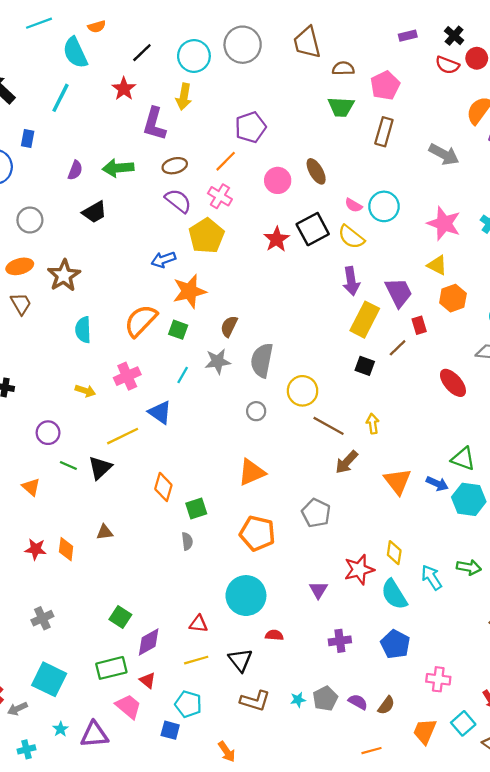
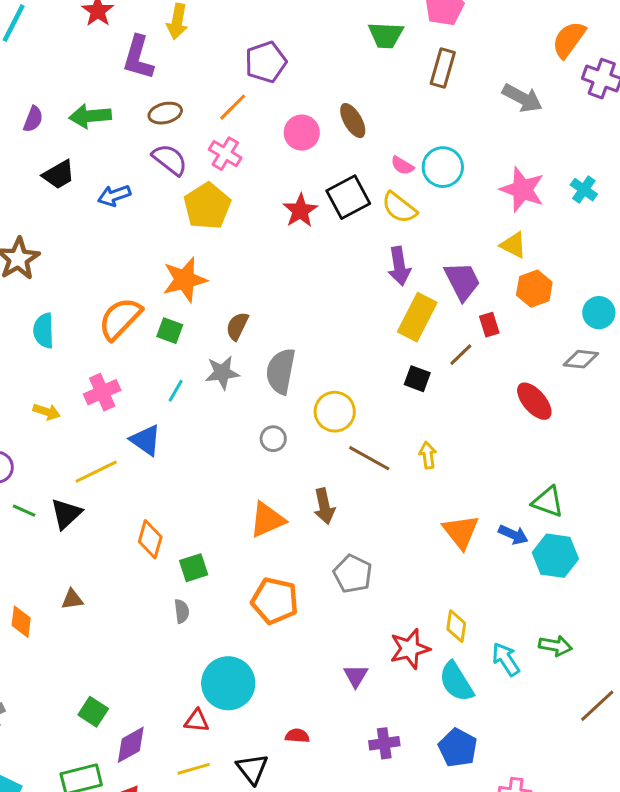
blue arrow: (163, 260) -> (114, 196), moved
brown arrow: (347, 462) -> (324, 506), moved, turned -55
cyan circle: (246, 596) -> (228, 683), moved

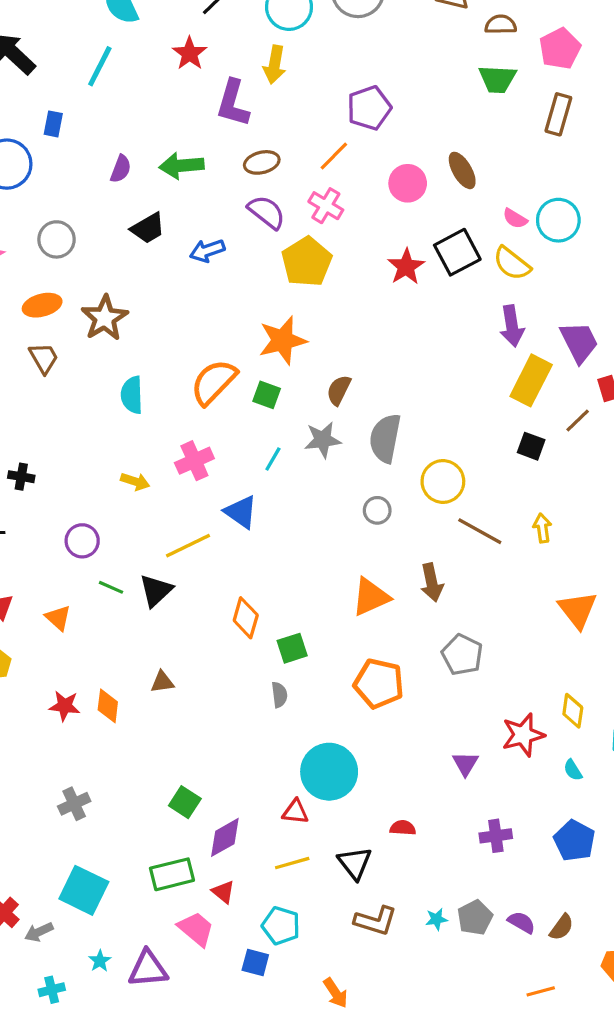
cyan semicircle: (456, 682) -> (573, 770), size x0.5

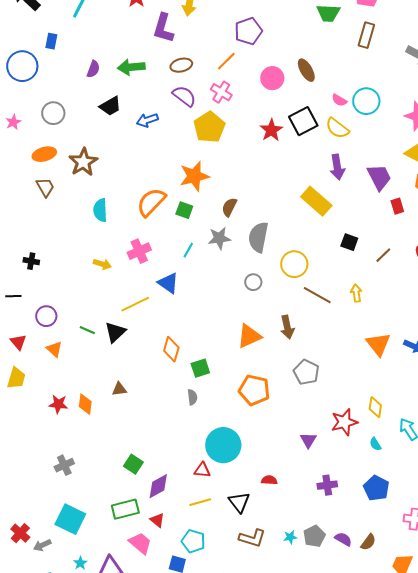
yellow rectangle: (531, 380) -> (316, 201), moved, turned -76
brown line: (578, 421) -> (383, 255), moved
purple circle: (82, 541) -> (46, 316), moved

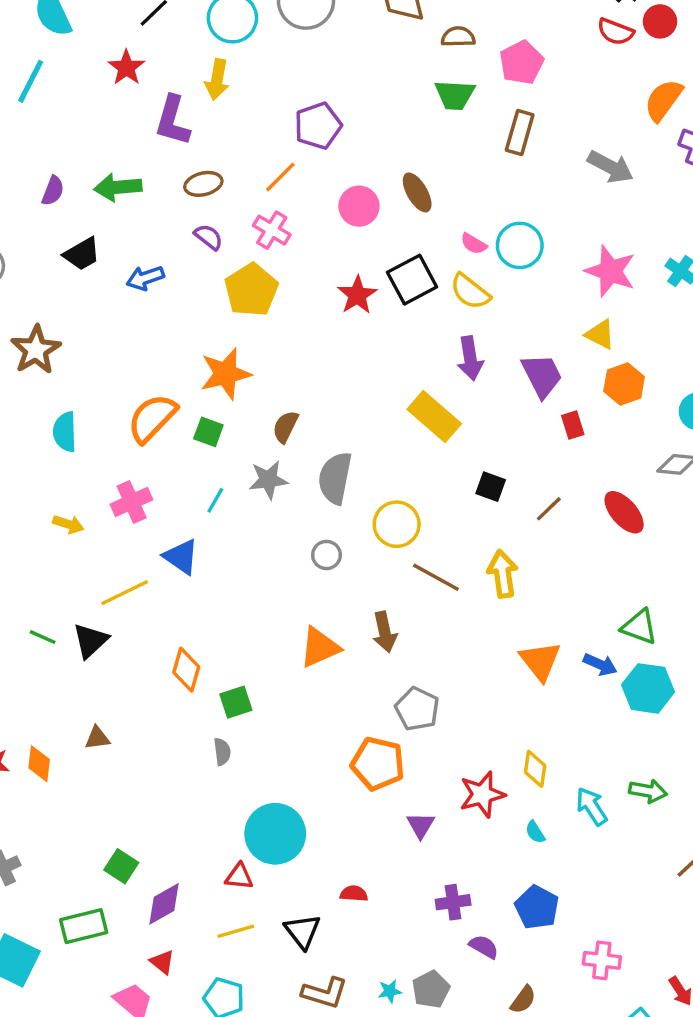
purple semicircle: (184, 96) -> (208, 237), size x0.7
yellow arrow: (356, 293) -> (503, 574), size x1.5
orange pentagon: (254, 390) -> (378, 764), moved
green rectangle: (125, 509) -> (84, 926), moved
purple semicircle: (343, 539) -> (484, 947), moved

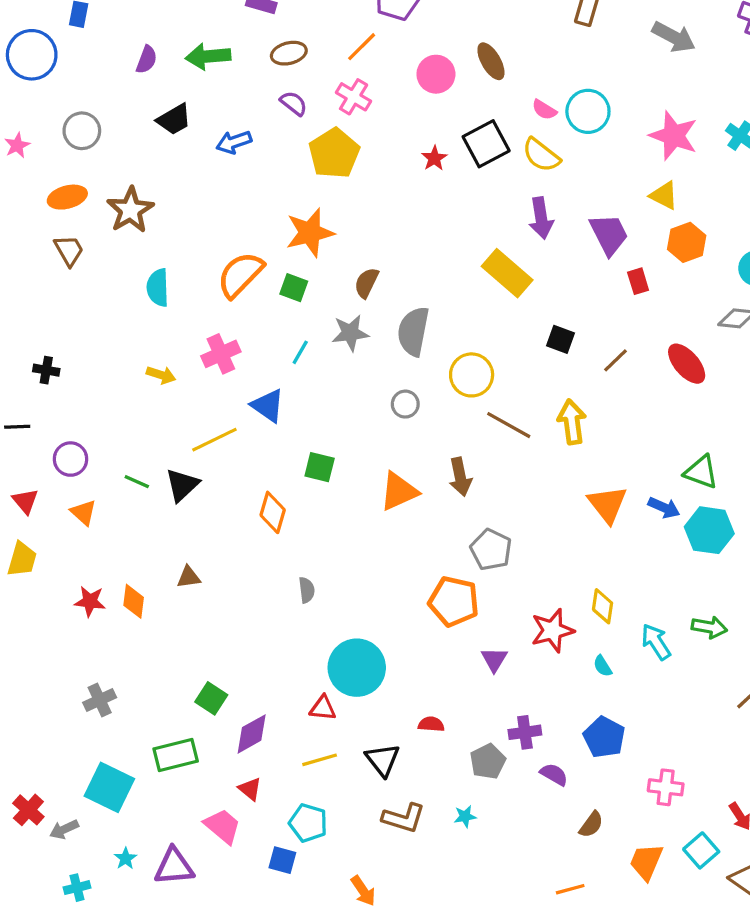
red star: (357, 295) -> (434, 158), size x0.7
green square: (236, 702) -> (320, 467), moved, turned 32
gray pentagon: (431, 989) -> (488, 761), moved

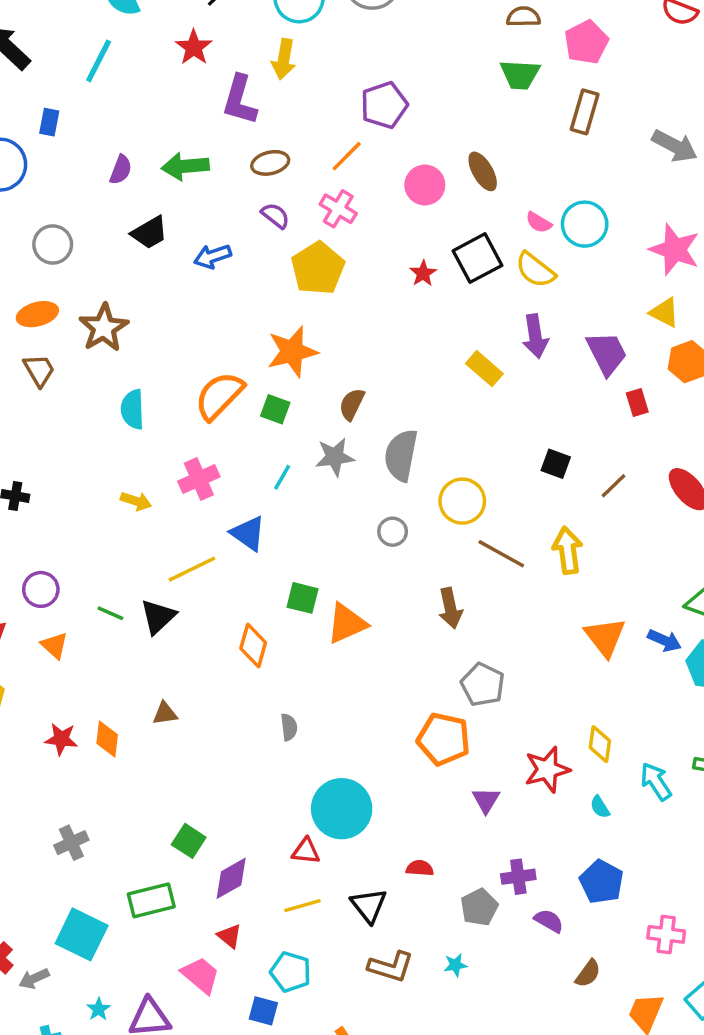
yellow rectangle: (507, 273) -> (484, 369), moved, size x0.7
orange triangle: (399, 491) -> (347, 623), moved

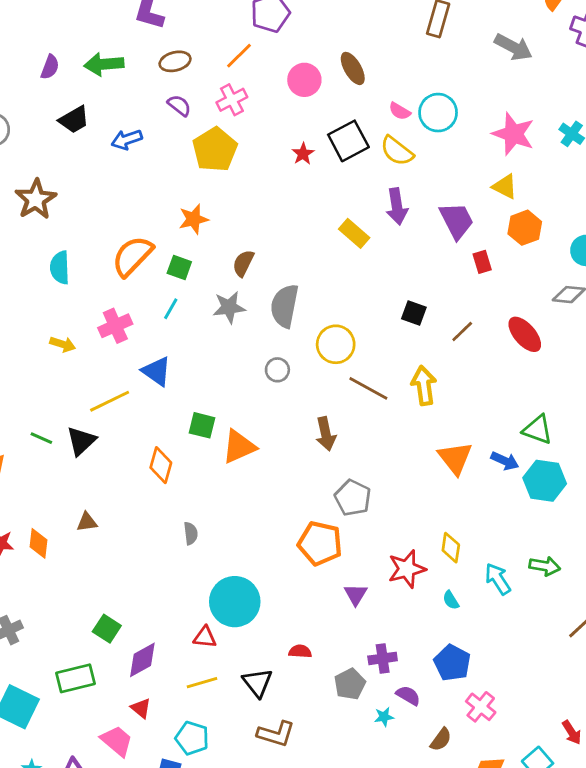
pink cross: (338, 209) -> (232, 100), turned 32
orange star: (292, 352) -> (194, 219), size x0.7
cyan line: (282, 477) -> (171, 309), moved
pink cross: (666, 934) -> (481, 707), moved, turned 32
cyan star: (455, 965) -> (384, 717), moved

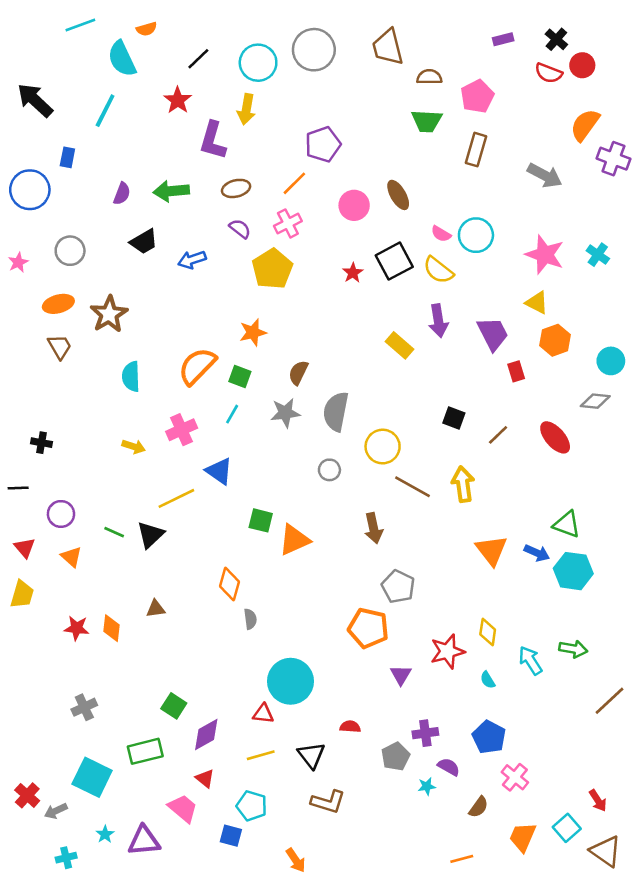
orange diamond: (161, 465) -> (230, 584), moved

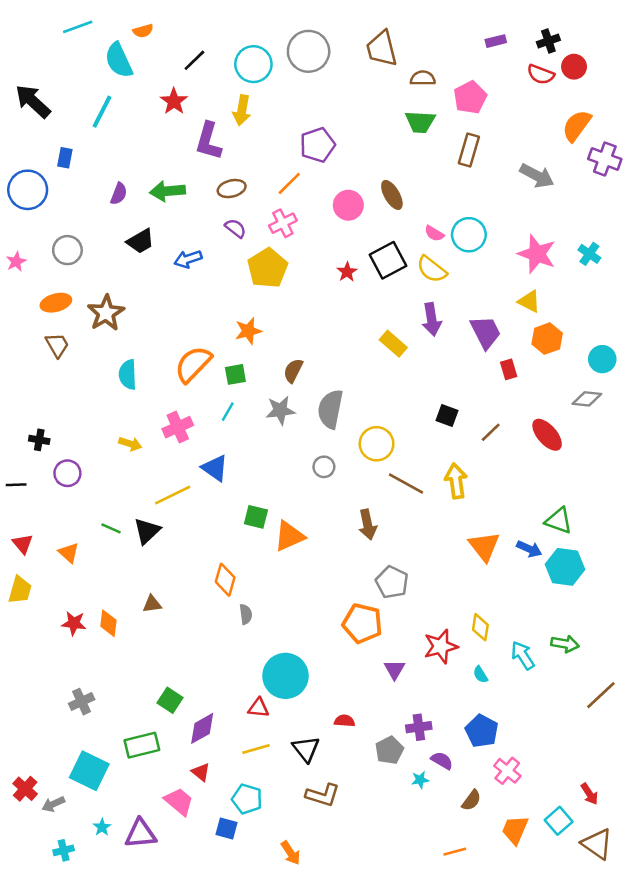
black cross: (556, 39) -> (548, 41), turned 30
green square: (240, 377) -> (235, 374), turned -30
purple circle: (61, 514) -> (67, 473), moved

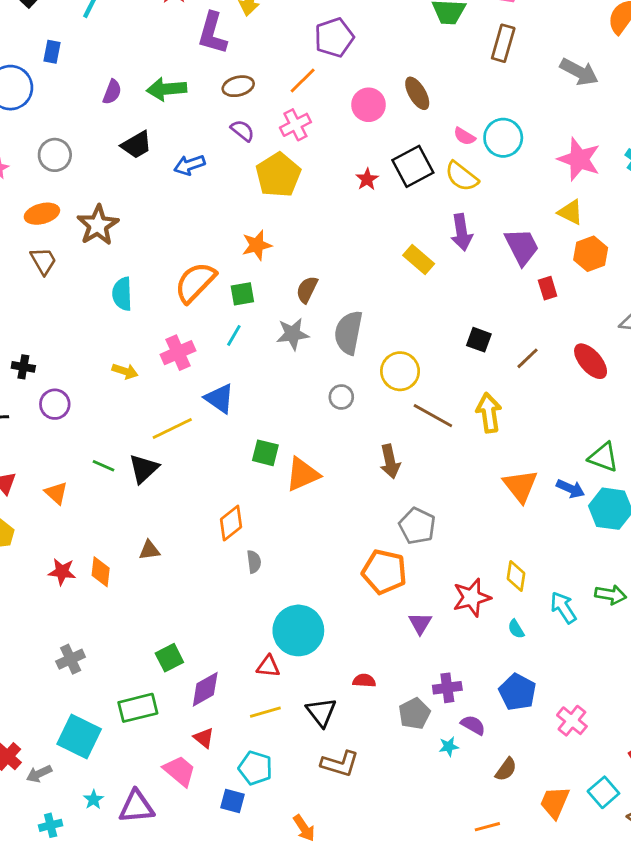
orange diamond: (225, 580) -> (231, 523), turned 36
green square: (170, 700) -> (169, 658), turned 30
pink cross: (507, 771) -> (572, 721), moved

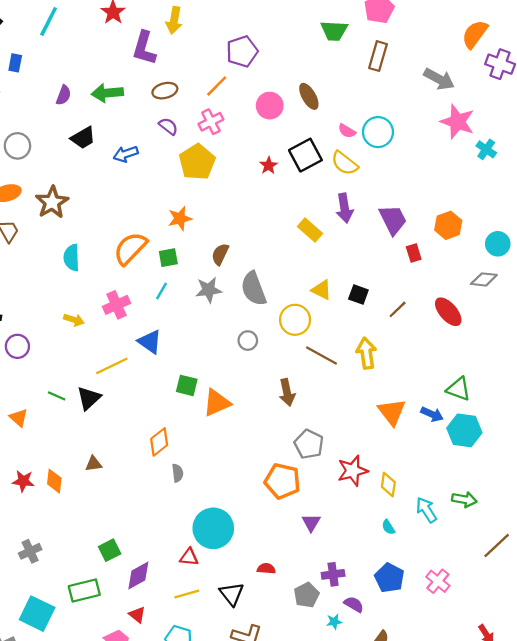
pink star: (579, 159) -> (457, 122), moved
yellow triangle: (570, 212) -> (322, 290), moved
gray semicircle: (348, 333) -> (254, 289), turned -32
red star: (472, 598) -> (353, 471), moved
pink cross: (572, 721) -> (438, 581), moved

